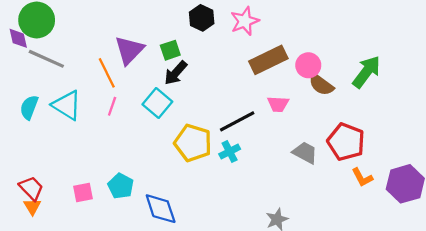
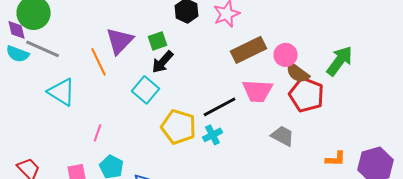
pink trapezoid: (278, 104) -> (258, 91), size x1.5
pink line: (112, 106) -> (98, 133), moved
cyan semicircle: (29, 107) -> (18, 54), moved, turned -90
red pentagon: (346, 142) -> (307, 95), moved
orange L-shape: (362, 177) -> (336, 159), turned -60

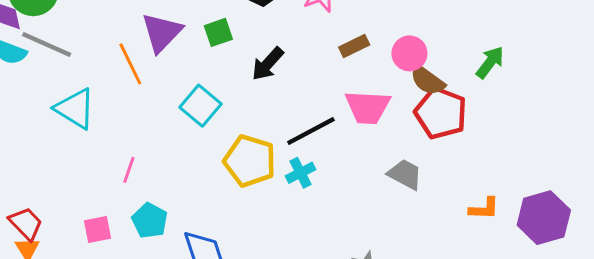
brown rectangle: (249, 50) -> (354, 46), size x0.6
green arrow: (340, 61) -> (490, 62), size x0.7
black arrow: (163, 62) -> (268, 64), moved

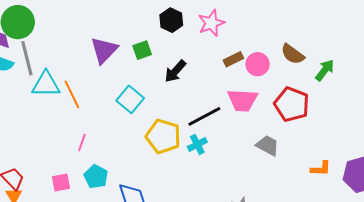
gray line: (47, 44) -> (27, 58), turned 52
pink circle: (409, 53) -> (258, 64), moved
orange line: (130, 64) -> (72, 94), moved
brown semicircle: (427, 80) -> (293, 54), moved
cyan triangle: (75, 109) -> (46, 84), moved, turned -32

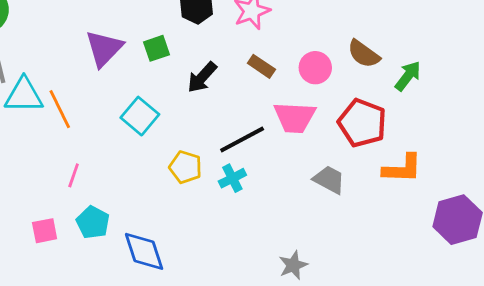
brown rectangle: (233, 59) -> (261, 66), moved, turned 60
yellow pentagon: (163, 136) -> (185, 167), size x0.7
orange L-shape: (321, 169) -> (402, 169), moved, size x1.4

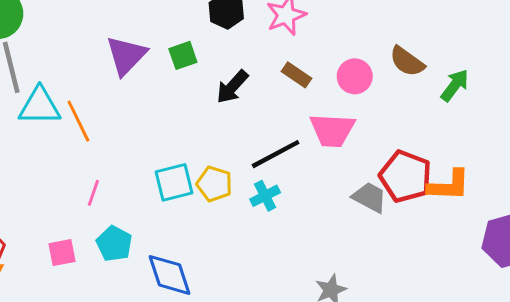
cyan square: (140, 116) -> (174, 182), moved, turned 36
red pentagon: (362, 123) -> (405, 176), moved

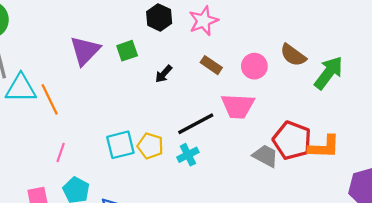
green arrow: (455, 85) -> (329, 73), size x1.4
black arrow: (232, 87) -> (164, 74), size x0.7

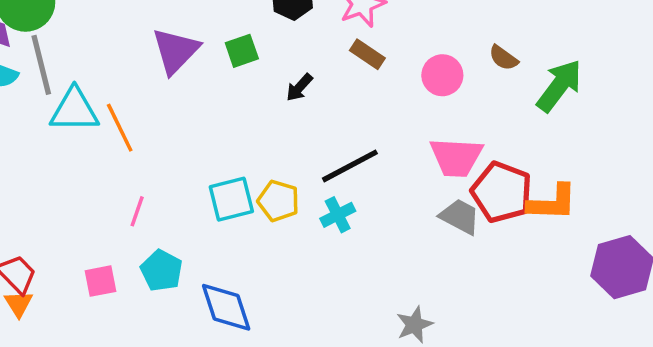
brown semicircle: (293, 55) -> (503, 58), size x0.7
brown rectangle: (211, 65) -> (367, 54), moved
pink trapezoid: (238, 106) -> (456, 157), moved

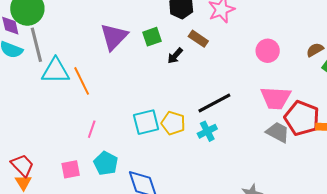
brown rectangle: (367, 54) -> (198, 39), moved
brown semicircle: (503, 58) -> (315, 50), moved, turned 114
black arrow: (299, 87) -> (175, 56), moved

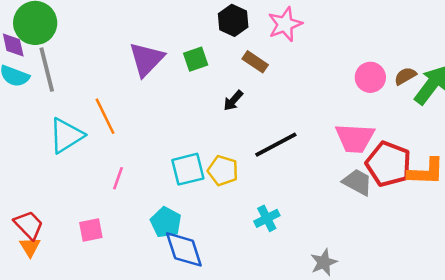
pink circle: (268, 51) -> (370, 77), moved
black arrow: (175, 56) -> (233, 101), moved
cyan triangle: (56, 71) -> (66, 136), moved, turned -32
cyan cross: (207, 131) -> (267, 218), moved
cyan pentagon: (106, 163) -> (166, 222), moved

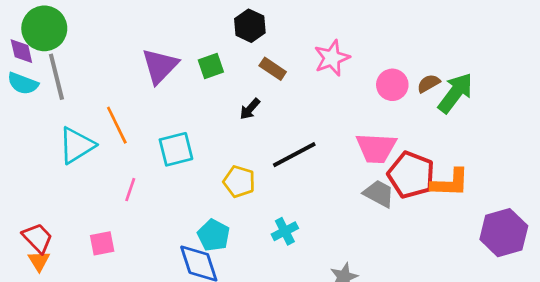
pink star: (285, 24) -> (332, 58), moved
cyan square: (188, 169) -> (176, 149), moved
cyan pentagon: (166, 222) -> (214, 235), moved

